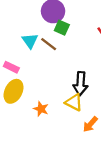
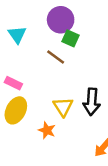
cyan triangle: (30, 41) -> (17, 35), moved
yellow triangle: (74, 102) -> (63, 107), moved, turned 30

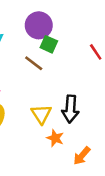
orange star: (47, 130) -> (55, 138), moved

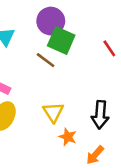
green square: (49, 44) -> (61, 41), size x1.5
black arrow: (70, 109) -> (100, 115), moved

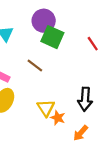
brown line: (46, 60) -> (35, 65), moved
yellow triangle: (53, 112) -> (46, 108), moved

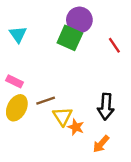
purple circle: (44, 21) -> (79, 20), moved
brown line: (35, 65) -> (46, 101), moved, turned -56

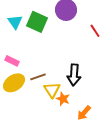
green square: (70, 38) -> (37, 22), moved
black arrow: (106, 107) -> (74, 75), moved
yellow ellipse: (17, 108) -> (14, 83), turned 30

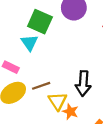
cyan triangle: (15, 22) -> (29, 43), moved

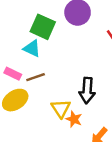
cyan triangle: (29, 43) -> (32, 48), turned -30
brown line: (41, 86) -> (36, 77), moved

